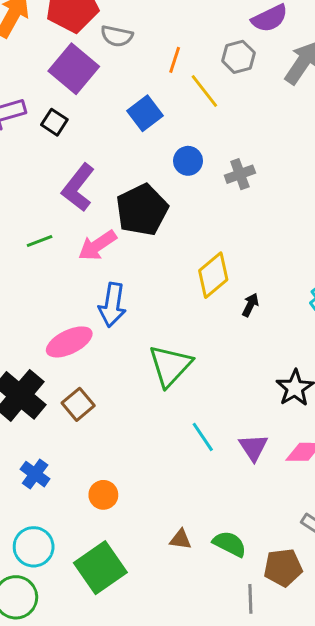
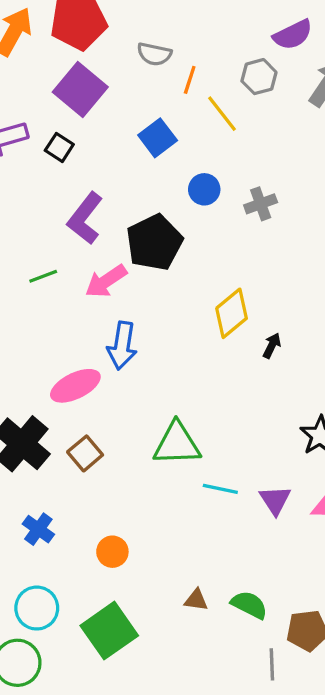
gray semicircle: (117, 36) -> (154, 54), moved
green triangle: (170, 366) -> (177, 444), moved, turned 45
cyan line: (203, 437) -> (220, 489), turned -44

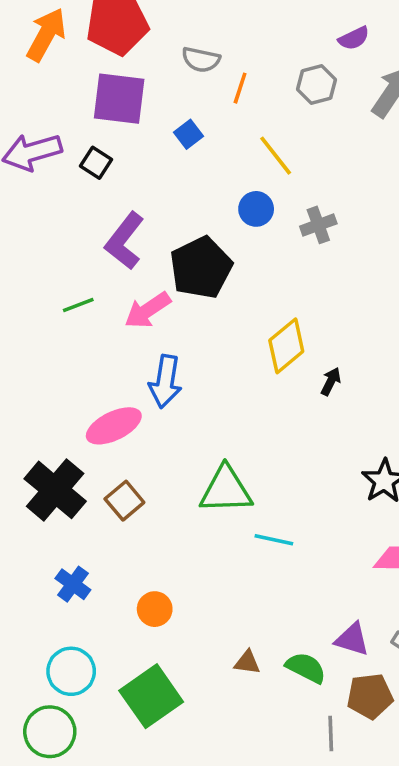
purple semicircle: (293, 35) -> (354, 38), size x0.7
purple square: (80, 89) -> (119, 99), turned -33
yellow line: (222, 114) -> (276, 156), moved
blue square: (158, 138) -> (188, 134), moved, size x0.7
purple triangle: (275, 500) -> (352, 639), moved, turned -40

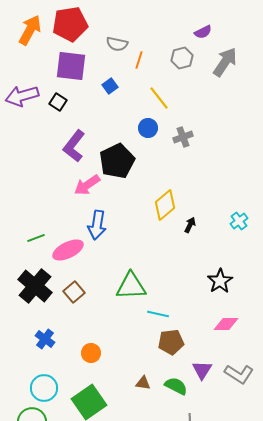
green line: (78, 305) -> (36, 238), moved
purple triangle: (352, 639) -> (202, 370), turned 45
brown pentagon: (370, 696) -> (171, 342), moved

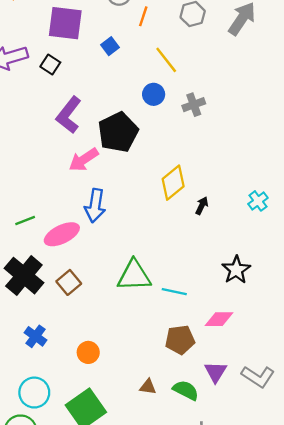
cyan line: (158, 314) -> (174, 292), moved
pink diamond: (226, 324) -> (219, 319), moved

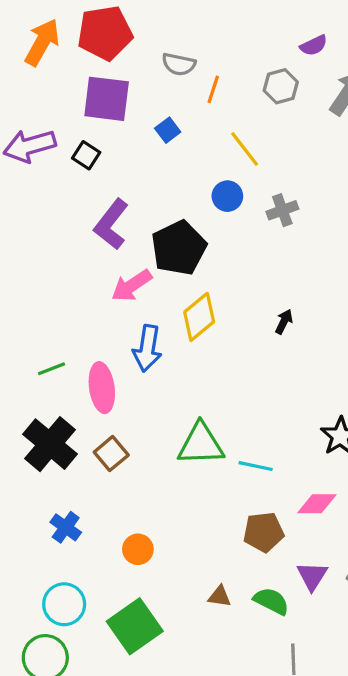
yellow diamond: (173, 183) -> (199, 317), moved
black arrow: (202, 206) -> (284, 322), moved
pink ellipse: (62, 234) -> (102, 388), turned -72

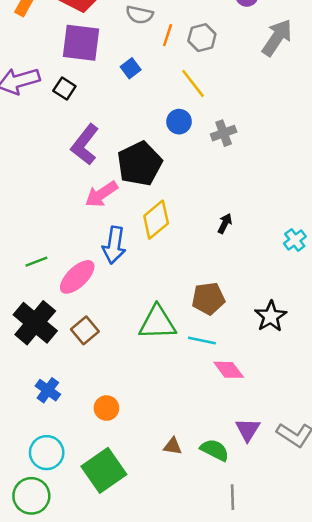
gray hexagon: (281, 86) -> (202, 38), moved
pink ellipse: (102, 388) -> (77, 277), turned 54
pink diamond: (317, 504) -> (229, 370), moved, turned 52
brown pentagon: (263, 532) -> (208, 299), moved

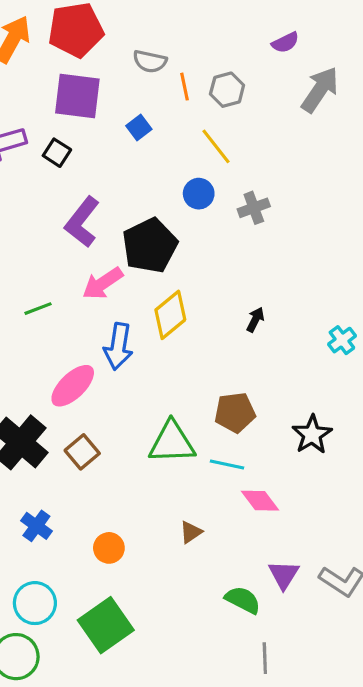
orange line: (168, 35) -> (184, 87), turned -30
green line: (36, 262) -> (38, 309), moved
brown triangle: (173, 446) -> (191, 532), moved, turned -42

